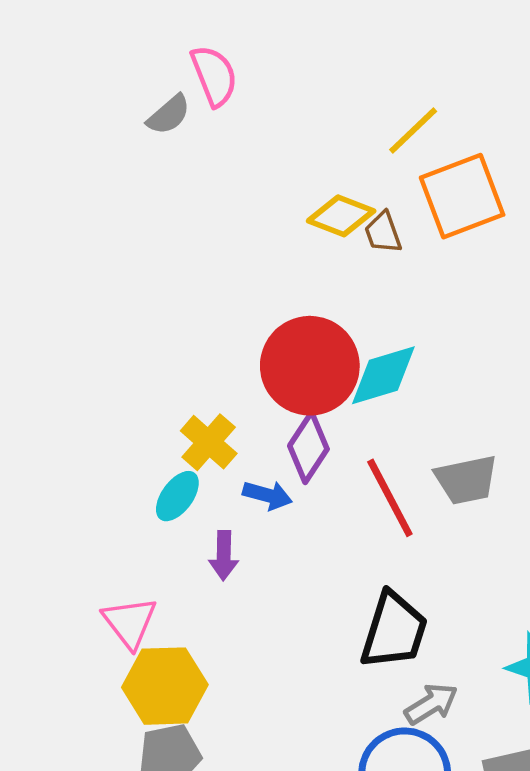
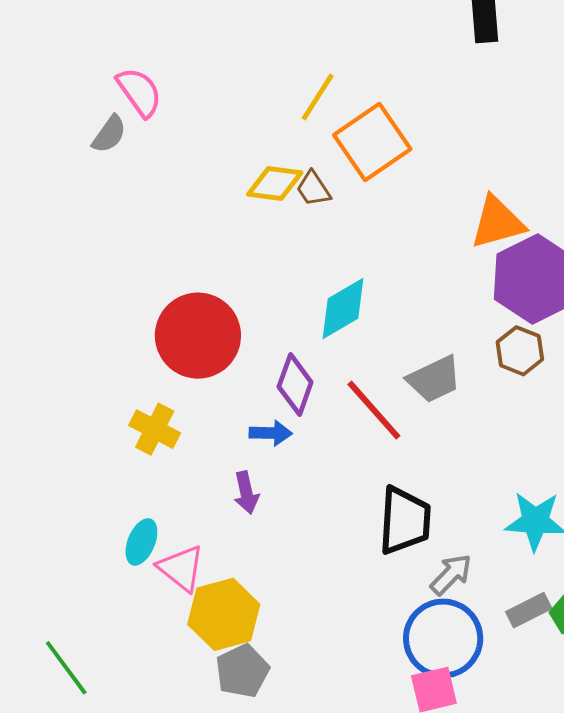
red circle: (310, 366) -> (198, 336), moved
yellow cross: (209, 442) -> (155, 429), moved
cyan ellipse: (177, 496) -> (141, 542), moved

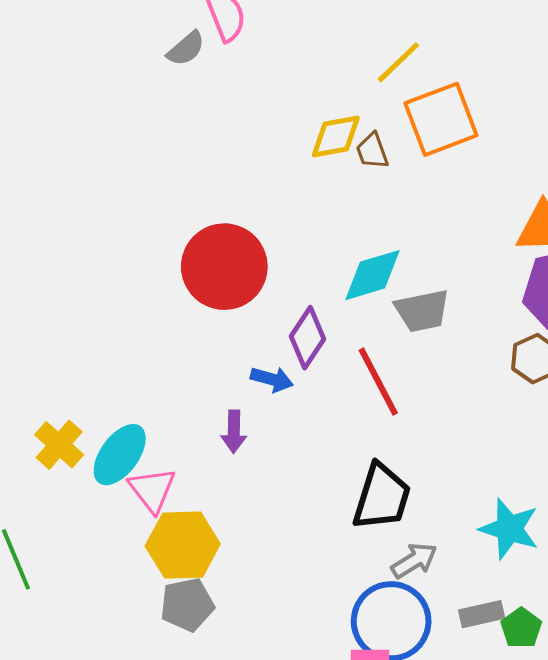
yellow diamond: (275, 184) -> (336, 137), turned -32
gray trapezoid: (434, 379) -> (422, 311), moved
yellow cross: (155, 429) -> (59, 445), moved
cyan ellipse: (141, 542) -> (120, 455), size x1.4

